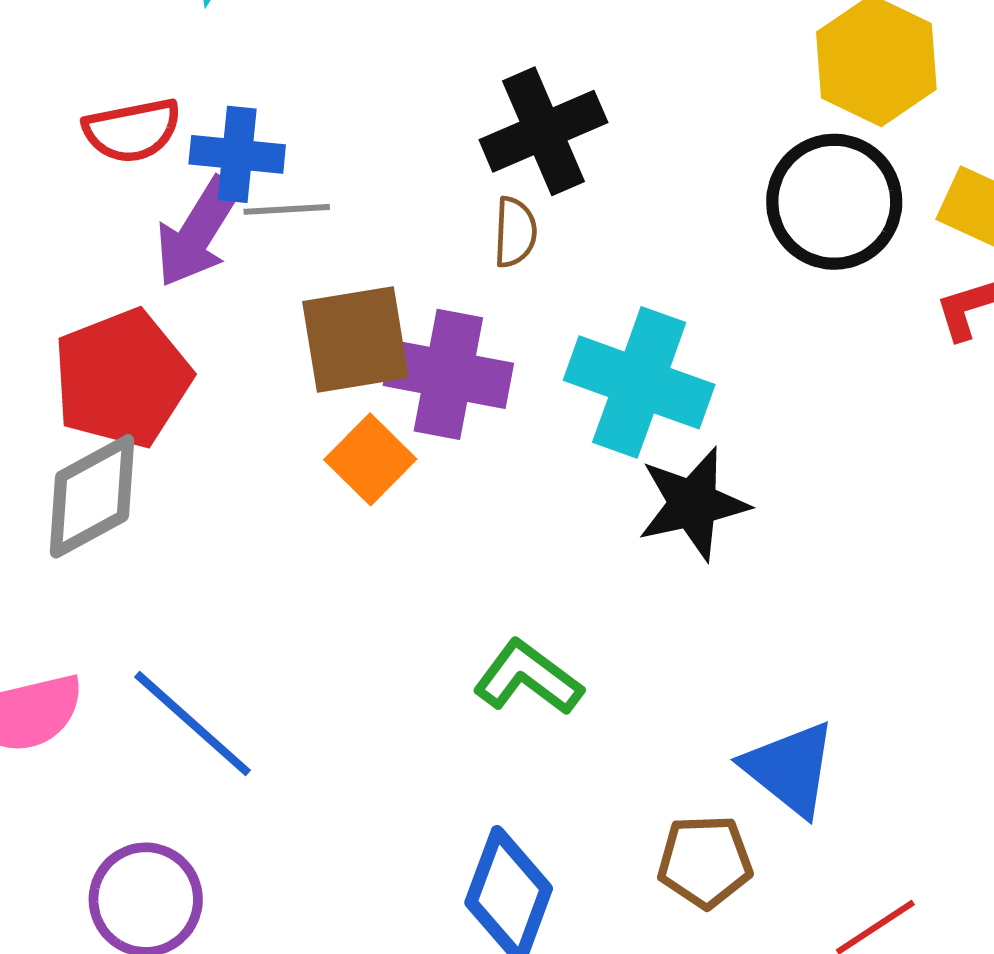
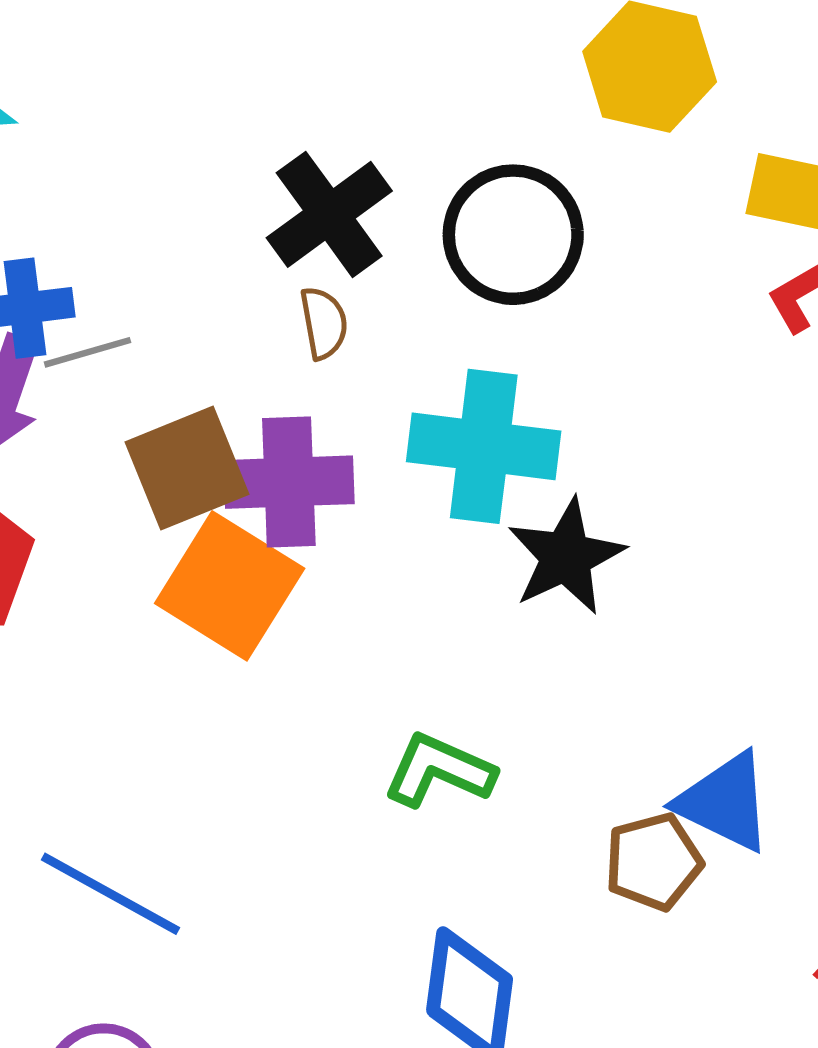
black circle: (834, 202) -> (513, 235), moved
orange square: (370, 459) -> (230, 586), size x1.6
brown pentagon: (705, 861) -> (653, 862), moved

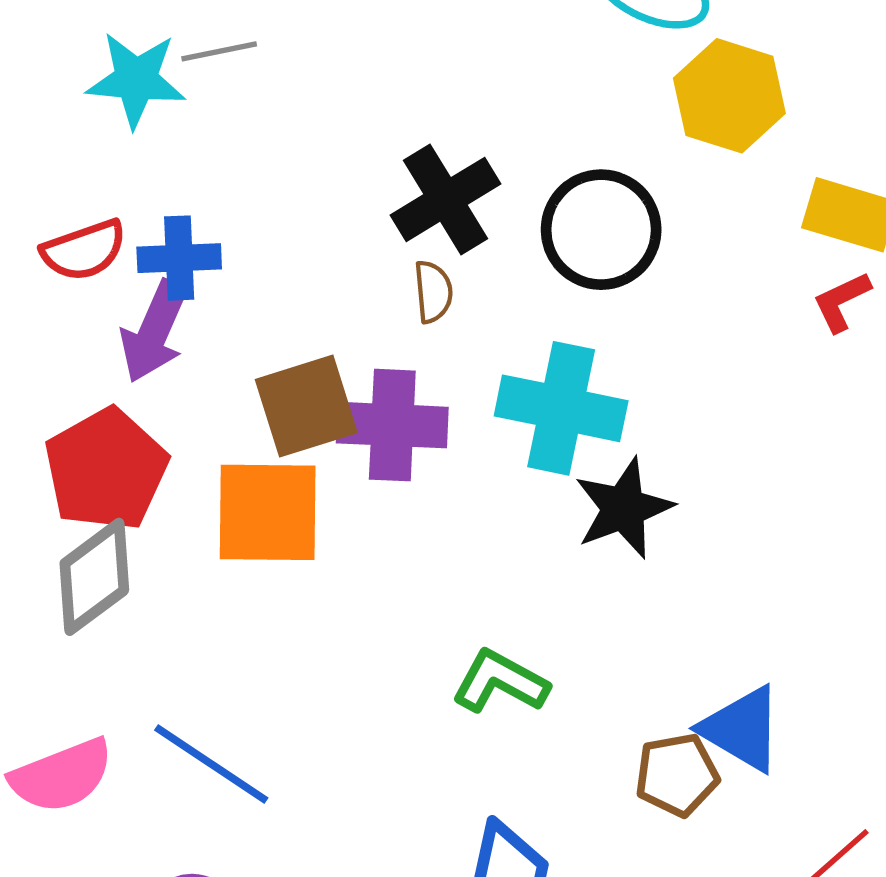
gray line: (88, 352) -> (219, 51), moved
orange square: (230, 586) -> (268, 512), moved, turned -36

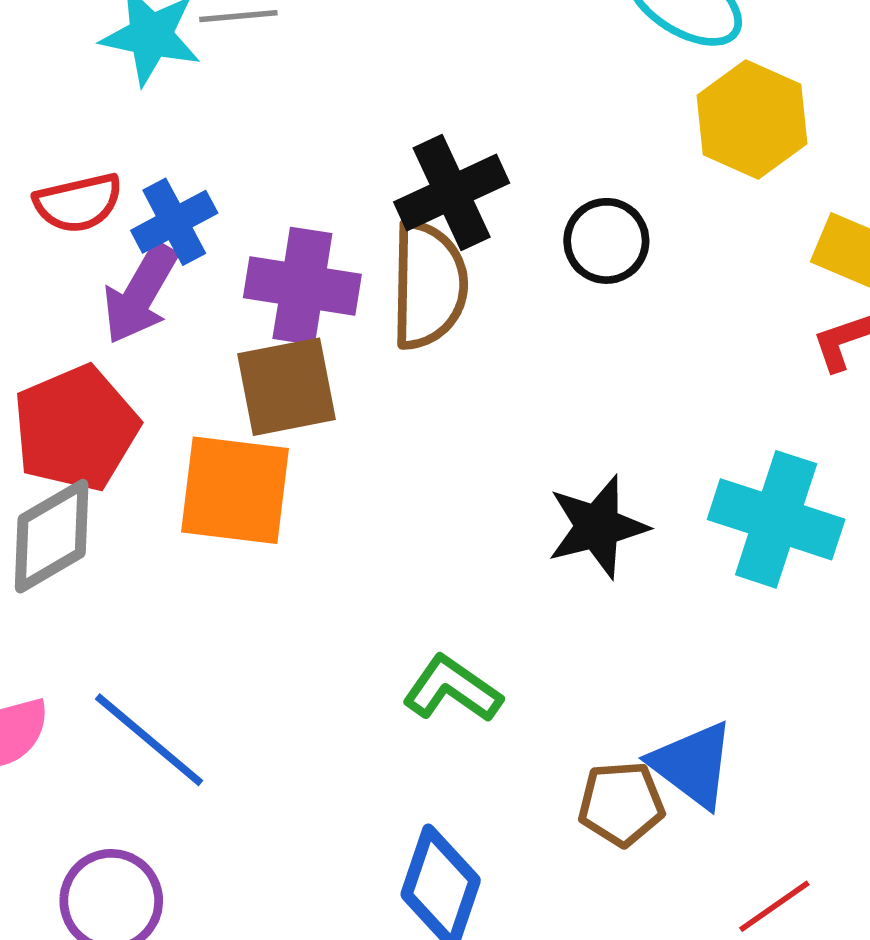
black circle: (601, 230) -> (606, 241), size x0.7
blue cross: (179, 258) -> (174, 222), turned -32
brown semicircle: (433, 292) -> (429, 285), size x2.0
cyan cross: (561, 408) -> (776, 519), moved
purple cross: (392, 425) -> (302, 286), moved

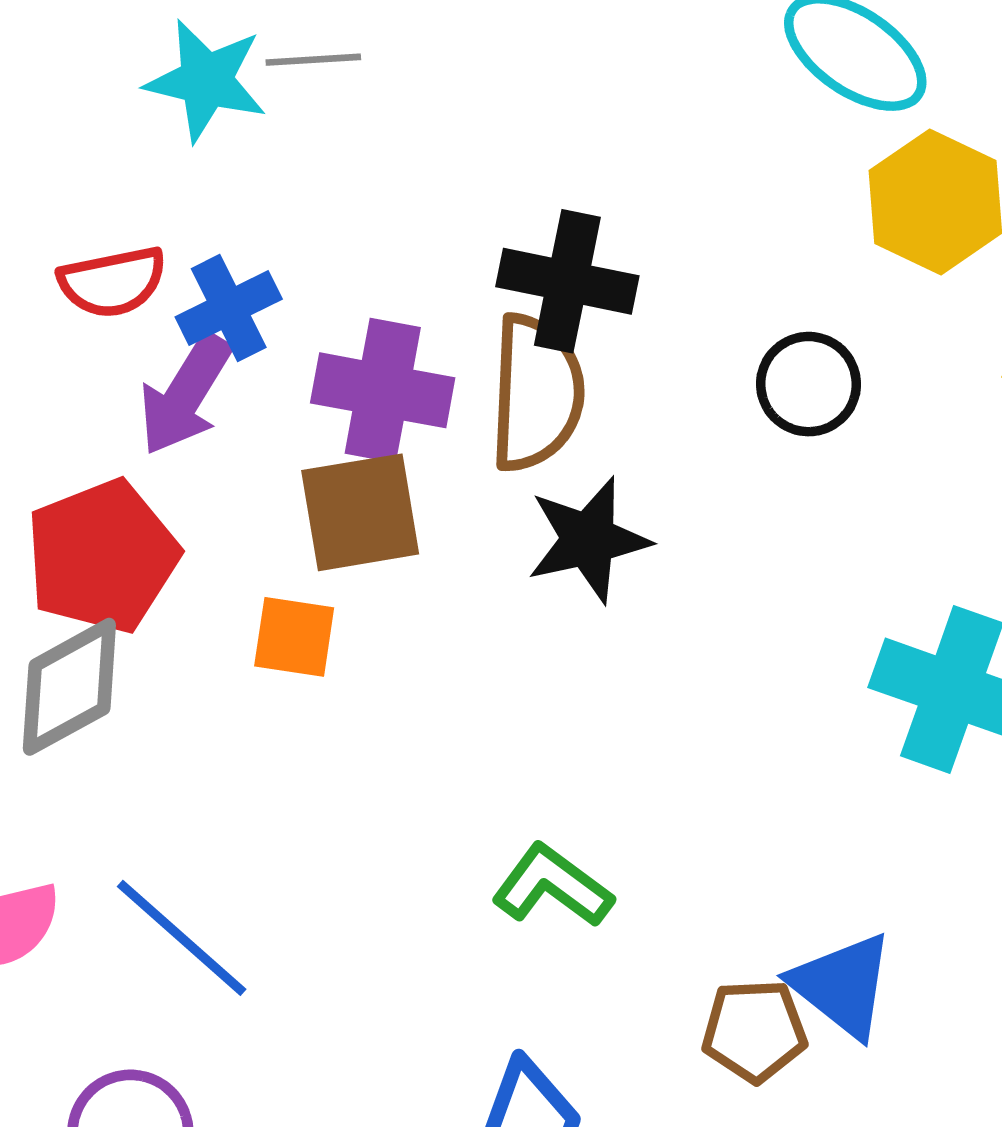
black cross: (452, 192) -> (567, 281), turned 35
black circle: (606, 241) -> (808, 384), moved
orange square: (235, 490) -> (294, 637), size x0.6
black star: (597, 527) -> (588, 540), moved

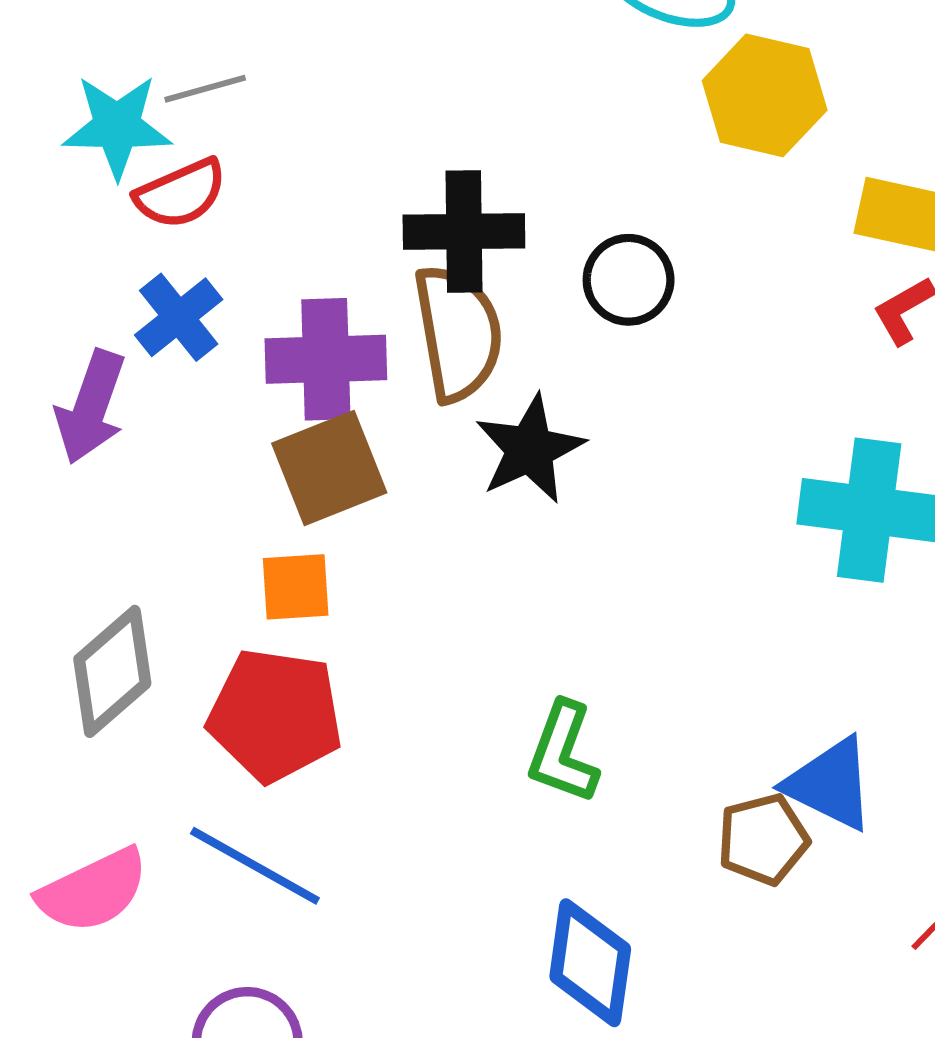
red semicircle: (112, 282) -> (181, 194), moved
black circle: (808, 384) -> (629, 280), moved
purple arrow: (185, 394) -> (91, 407), moved
red pentagon: (102, 556) -> (275, 715), moved, turned -30
green L-shape: (552, 886) -> (563, 752), turned -94

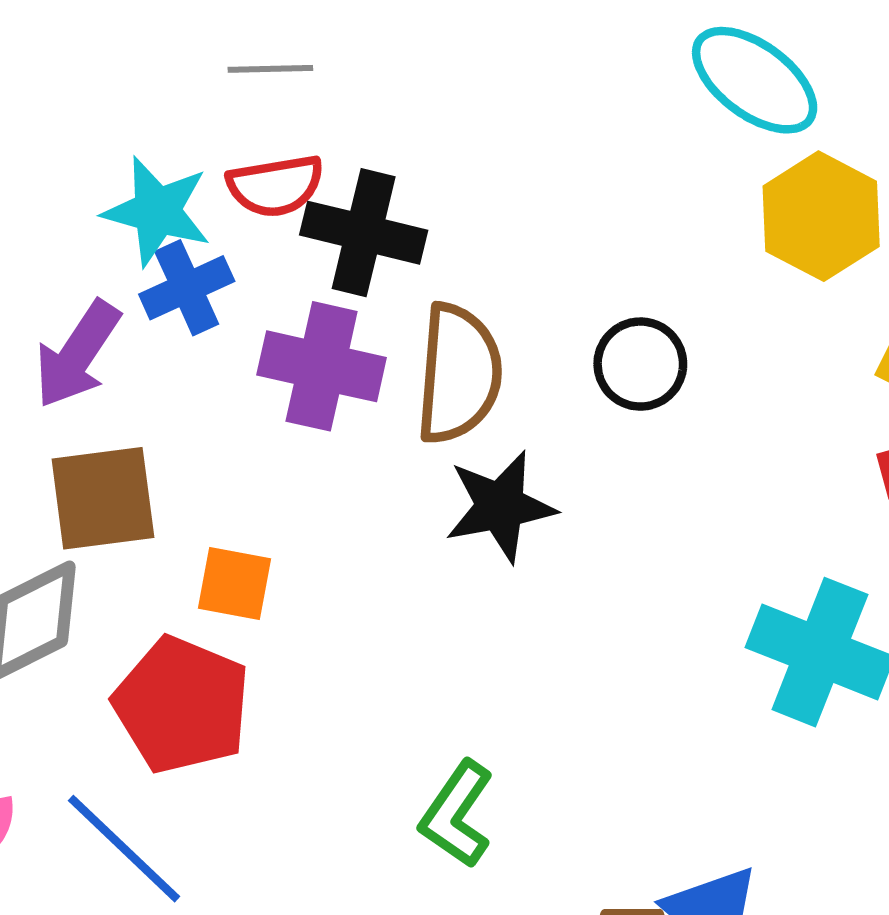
cyan star: (117, 126) -> (157, 211), moved
red semicircle: (181, 194) -> (275, 186), moved
black cross: (464, 232) -> (364, 233), moved
brown square: (329, 468) -> (103, 498), moved

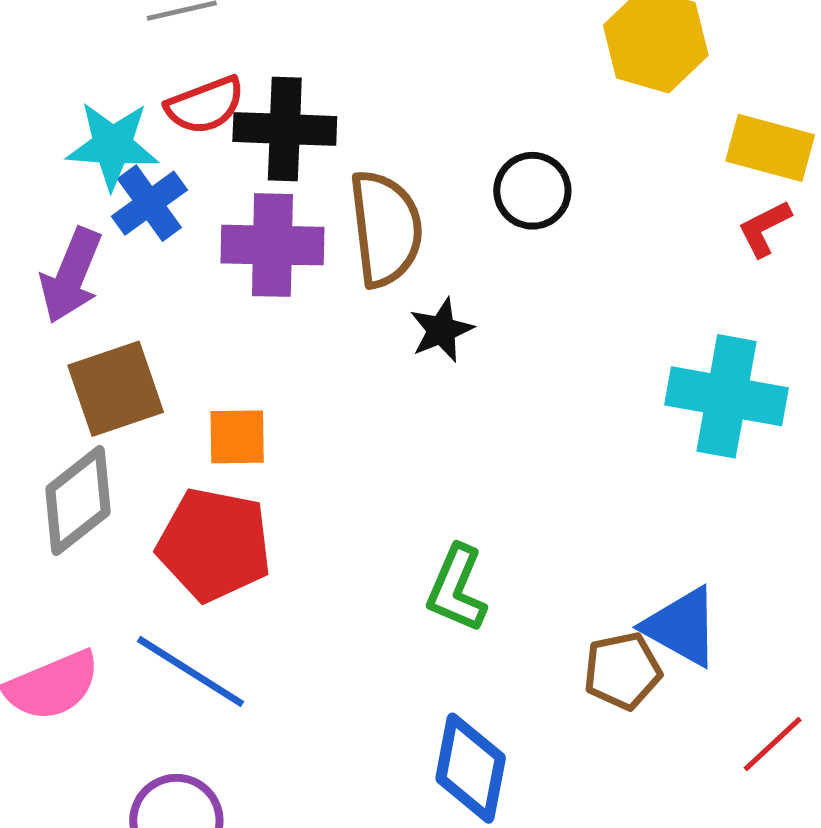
black star: (500, 506) -> (441, 330), size x0.7

